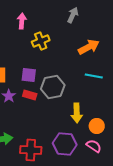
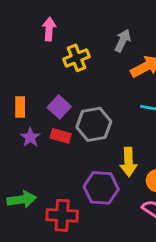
gray arrow: (73, 15) -> (123, 41), moved
purple square: (29, 75) -> (59, 107), turned 35
purple hexagon: (65, 144) -> (101, 188), moved

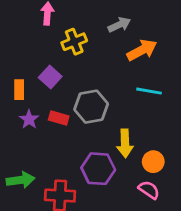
gray arrow: (123, 41) -> (119, 25), turned 40
purple square: (59, 107) -> (50, 77), moved

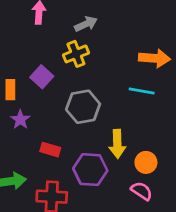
gray arrow: (119, 25) -> (86, 24), moved
yellow cross: (74, 42) -> (76, 54), moved
orange arrow: (142, 50) -> (154, 58), moved, turned 32
red rectangle: (59, 118) -> (50, 150), moved

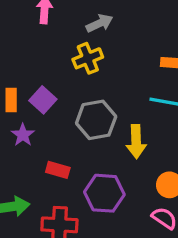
purple square: (42, 77) -> (43, 100), moved
yellow arrow: (117, 144) -> (136, 142), moved

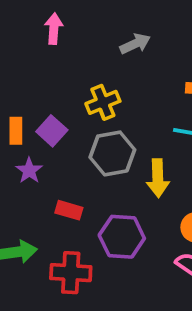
gray arrow: (99, 23) -> (135, 44), moved
yellow cross: (88, 58) -> (103, 102), moved

